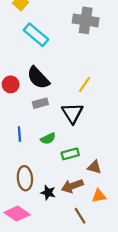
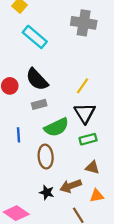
black triangle: (72, 113) -> (85, 113), moved
green semicircle: (48, 138) -> (56, 127), moved, size x1.6
green rectangle: (70, 154) -> (88, 139), moved
brown ellipse: (25, 178) -> (46, 157), moved

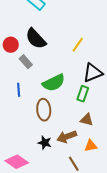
gray rectangle: (39, 104) -> (26, 62), moved, turned 64
black triangle: (85, 113) -> (93, 73), moved, turned 40
green rectangle: (88, 139) -> (83, 94), turned -56

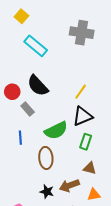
black triangle: (93, 73) -> (83, 116), moved

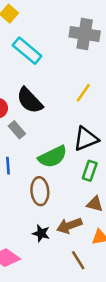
yellow line: (81, 92) -> (83, 93), moved

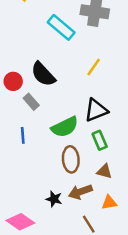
cyan rectangle: (27, 51) -> (61, 27), moved
green rectangle: (90, 171) -> (100, 140), turned -42
brown ellipse: (40, 191) -> (71, 159), moved

